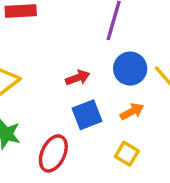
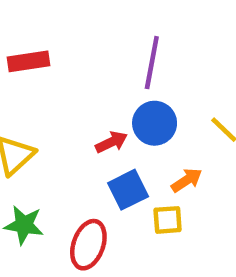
blue circle: (130, 69) -> (155, 123), moved
yellow square: (127, 154) -> (168, 220), moved, turned -30

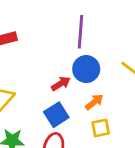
orange arrow: (187, 180) -> (94, 102), moved
blue square: (128, 190) -> (56, 115), moved

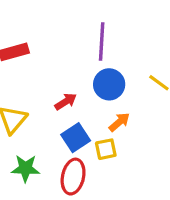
red arrow: (61, 84) -> (66, 102), moved
yellow square: (101, 128) -> (106, 149), moved

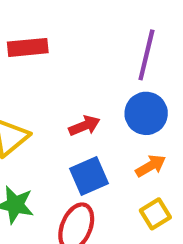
yellow square: (106, 149) -> (155, 214), moved, turned -30

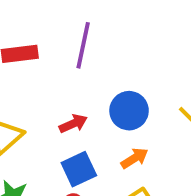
purple line: (146, 55) -> (83, 45), moved

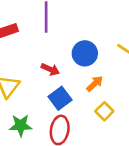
red arrow: (73, 124) -> (50, 69), turned 60

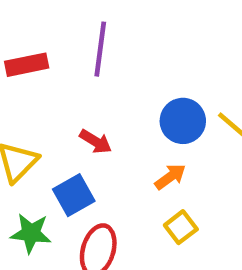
blue circle: (85, 53) -> (183, 121), moved
blue square: (60, 98) -> (74, 195), moved

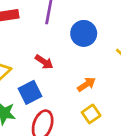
blue circle: (183, 121) -> (84, 33), moved

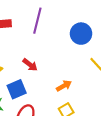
blue circle: (84, 33) -> (81, 34), moved

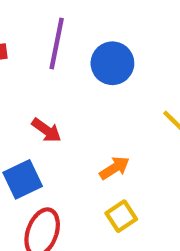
blue circle: (81, 34) -> (112, 63), moved

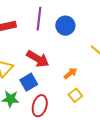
red arrow: (46, 130) -> (38, 59), size x1.6

